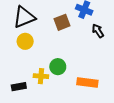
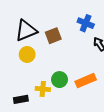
brown square: (62, 22) -> (53, 36), moved
orange rectangle: (87, 82) -> (86, 81), moved, turned -30

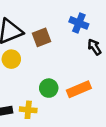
yellow cross: (43, 89) -> (28, 110), moved

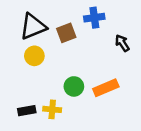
blue cross: (79, 23) -> (94, 18), moved, turned -30

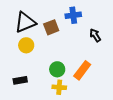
orange rectangle: (106, 88) -> (82, 70), turned -30
yellow cross: (52, 109) -> (59, 87), moved
black rectangle: (27, 111) -> (20, 80), moved

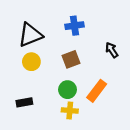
blue cross: (73, 15) -> (74, 26), moved
brown square: (51, 27) -> (71, 59), moved

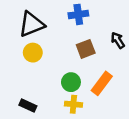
brown square: (71, 59) -> (86, 49), moved
black rectangle: (24, 102) -> (28, 106), moved, turned 35

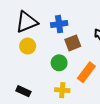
blue cross: (78, 14) -> (59, 24), moved
green circle: (71, 82) -> (59, 63), moved

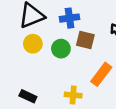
brown square: (73, 43) -> (85, 40), turned 35
green circle: (59, 63) -> (61, 49), moved

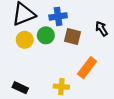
green circle: (61, 49) -> (46, 35), moved

